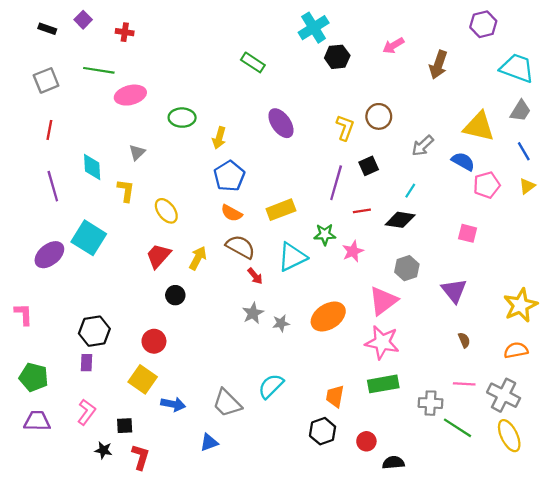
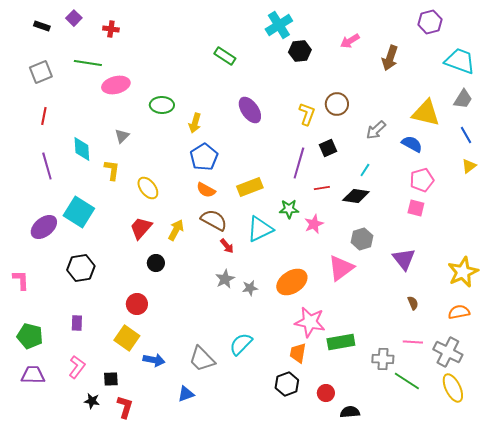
pink pentagon: (487, 185) -> (422, 180), moved
black hexagon: (94, 331) -> (81, 268), moved
pink star: (382, 342) -> (310, 322), moved

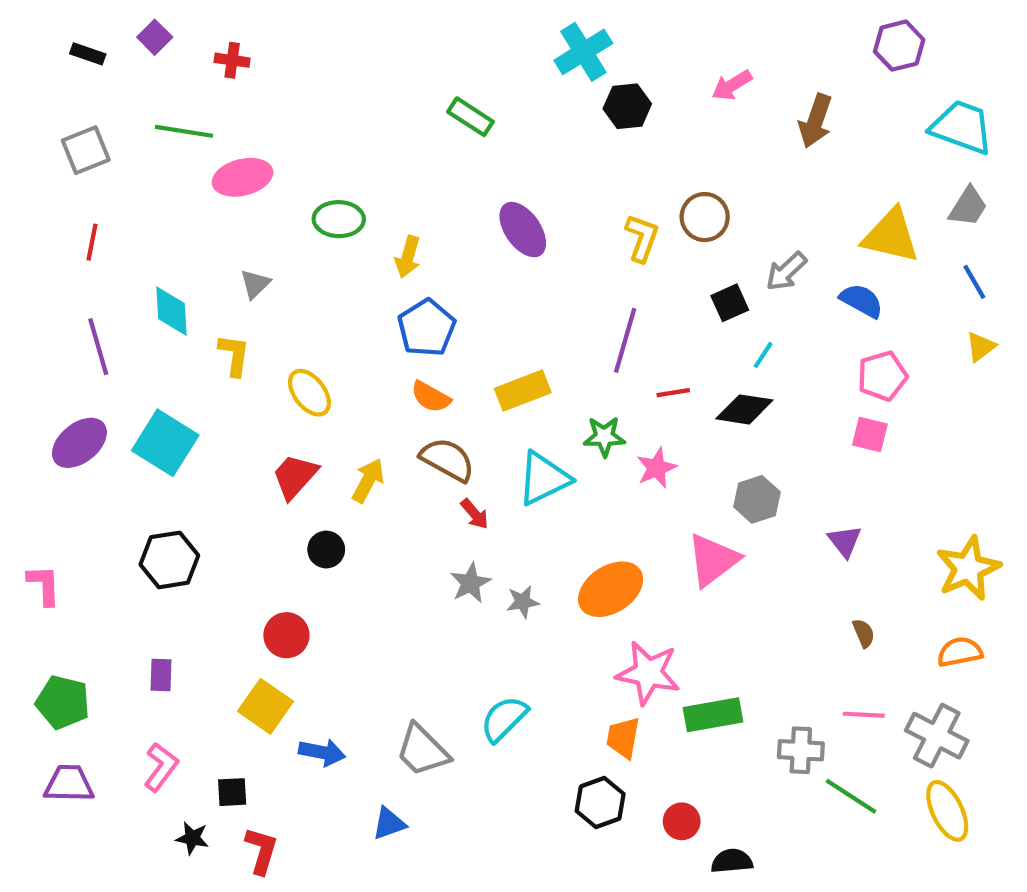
black square: (328, 148) -> (730, 303), moved
purple ellipse: (44, 227) -> (79, 443), moved
purple triangle: (404, 259) -> (845, 541), size x0.7

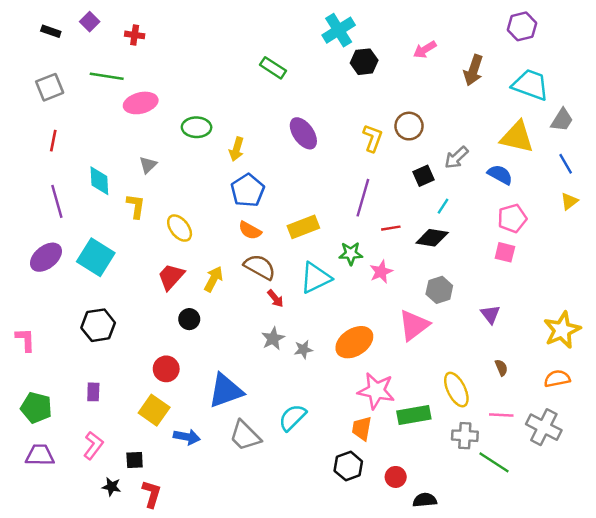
cyan trapezoid: (962, 127) -> (530, 85), moved
yellow ellipse: (947, 811) -> (456, 390), moved
blue triangle: (389, 823) -> (226, 391), moved, size x1.8

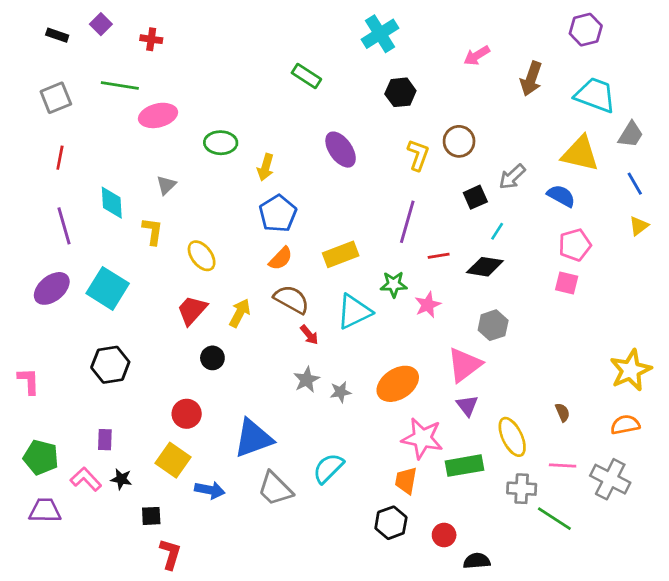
black hexagon: (364, 62) -> (400, 92), moved
orange semicircle: (250, 230) -> (281, 258), turned -75
purple triangle: (490, 314) -> (467, 406), moved
pink L-shape: (93, 445) -> (86, 479), moved, turned -80
black star: (112, 487) -> (121, 479), moved

